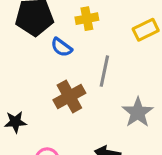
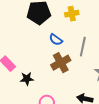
blue semicircle: (61, 47) -> (56, 40), moved

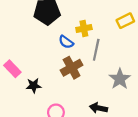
yellow cross: (72, 14) -> (84, 29), moved

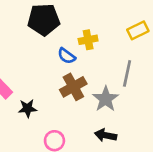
gray line: (96, 50) -> (127, 73), moved
gray star: (120, 79) -> (106, 99), moved

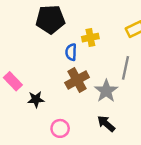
blue semicircle: (67, 56) -> (71, 52), turned 56
black arrow: (106, 135) -> (106, 124), turned 30

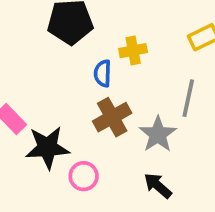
black star: (36, 99) -> (47, 148), size x1.6
pink circle: (60, 128) -> (84, 176), moved

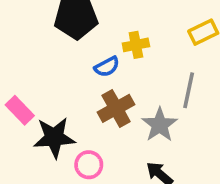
blue semicircle: (103, 73) -> (107, 67), turned -120

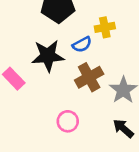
black star: (54, 137) -> (48, 56), moved

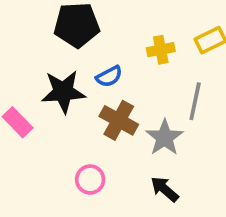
yellow cross: (105, 27) -> (161, 50), moved
brown cross: (89, 77) -> (119, 120), turned -32

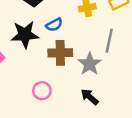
brown cross: (119, 120) -> (60, 53), turned -30

